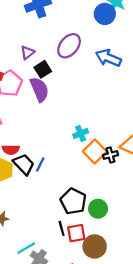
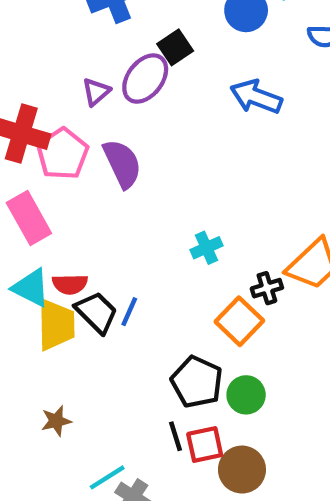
purple ellipse: (69, 46) -> (145, 79), moved
black square: (43, 69) -> (175, 47), moved
orange square: (95, 151) -> (239, 321), moved

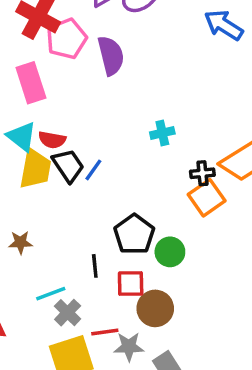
orange square: (239, 321) -> (207, 198), moved
black line: (176, 436) -> (95, 266), moved

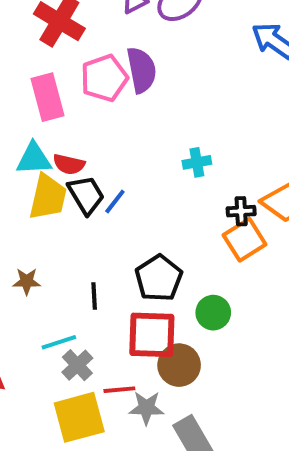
pink pentagon: (66, 39) -> (104, 78), moved
cyan triangle: (22, 137) -> (34, 159), turned -44
green circle: (170, 252) -> (213, 313), moved
black line: (95, 266) -> (94, 296), moved
red square: (131, 284) -> (152, 335), size x1.5

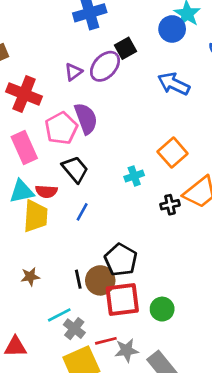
black trapezoid: (86, 195) -> (75, 169), moved
orange square: (245, 240) -> (173, 153), moved
green circle: (213, 313) -> (162, 309), moved
brown circle: (179, 365) -> (100, 280), moved

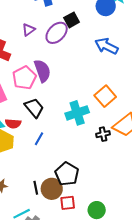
purple triangle: (73, 72) -> (29, 30), moved
cyan cross: (134, 176) -> (77, 113), size x1.6
red square: (122, 300) -> (68, 203), size x0.6

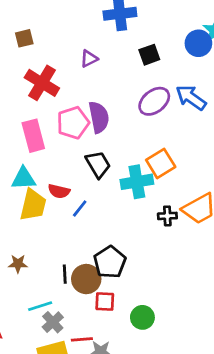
purple ellipse: (57, 33) -> (154, 101), moved
orange square: (105, 96) -> (161, 163), moved
black trapezoid: (34, 108) -> (98, 164), moved
red semicircle: (13, 124) -> (59, 191), moved

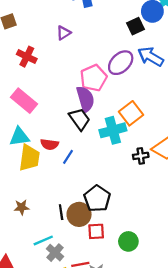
black square: (149, 55) -> (136, 26), moved
red cross: (42, 83) -> (27, 57), size x0.7
purple semicircle: (99, 117) -> (85, 99), moved
pink pentagon: (73, 123) -> (94, 78), moved
pink rectangle: (33, 136) -> (24, 101), turned -30

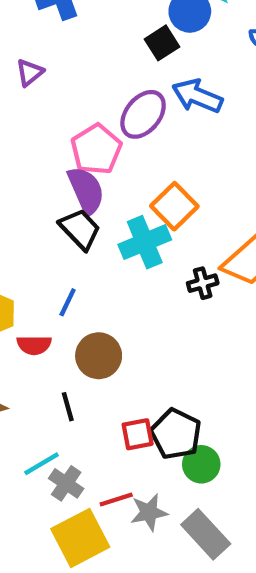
red semicircle: (50, 144) -> (34, 345), moved
black pentagon: (97, 199) -> (176, 434), moved
brown circle: (79, 214) -> (99, 356), moved
green circle: (128, 241) -> (201, 464), moved

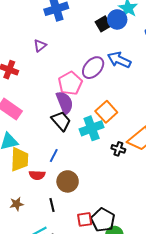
black square: (162, 43) -> (103, 24), moved
black cross: (203, 283) -> (118, 149), turned 32

